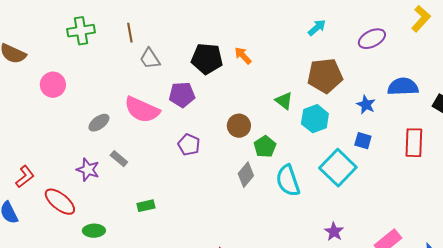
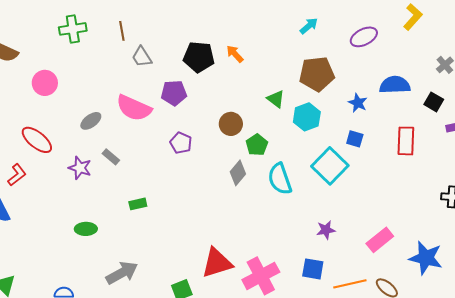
red ellipse: (60, 202) -> (37, 140), moved
purple star: (334, 232) -> (326, 230), turned 30

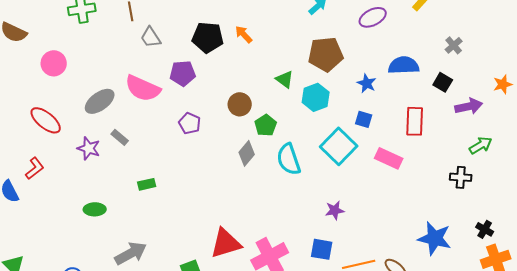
gray ellipse: (91, 121) -> (100, 101), size x1.4
red L-shape: (17, 175) -> (35, 168), moved
pink rectangle: (380, 240) -> (389, 158), moved, turned 64

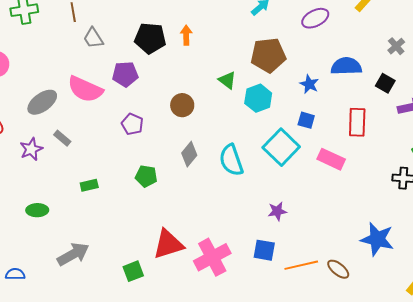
orange arrow: (244, 34) -> (186, 35), turned 42
green pentagon: (266, 125) -> (146, 176), moved, turned -30
purple star: (89, 148) -> (31, 149), turned 30

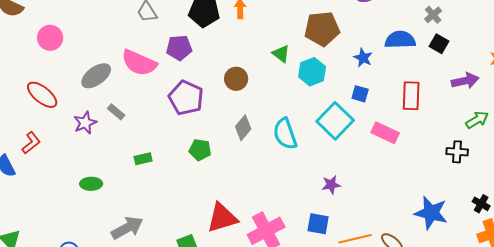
gray cross: (396, 46) -> (433, 15), moved
black square: (385, 83) -> (439, 44), moved
purple pentagon: (132, 124) -> (186, 98), size x1.6

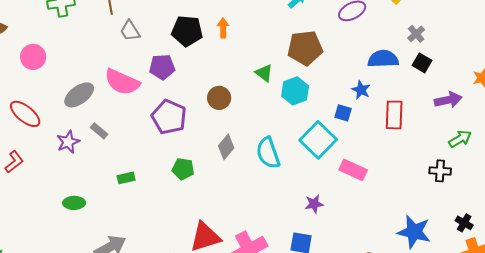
blue star: (363, 58) -> (361, 90), moved
pink rectangle: (385, 133) -> (353, 170), moved

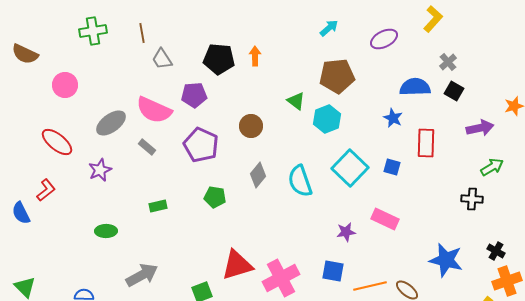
blue square: (343, 113) -> (392, 167), moved
gray rectangle: (99, 131) -> (147, 147), moved
pink rectangle: (353, 170) -> (385, 219), moved

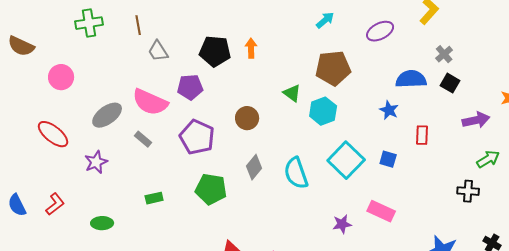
red rectangle: (426, 143) -> (422, 135), size x0.7
red L-shape: (46, 190) -> (55, 204), moved
green pentagon: (215, 197) -> (211, 189), size x1.4

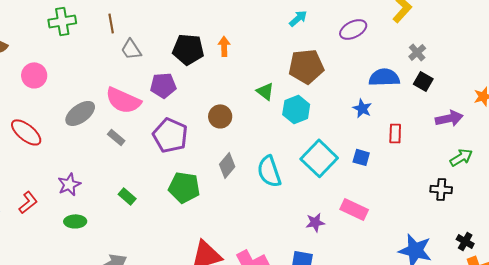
purple star: (96, 162) -> (69, 184), moved
green rectangle: (154, 198) -> (127, 196), turned 54

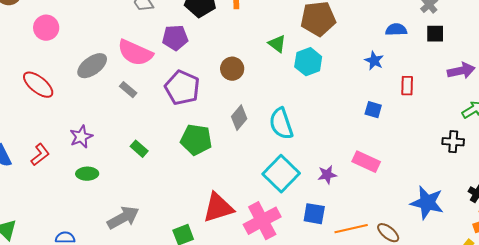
blue semicircle: (384, 77) -> (396, 30), size x0.7
black square: (423, 81) -> (435, 34), turned -30
cyan square: (319, 158) -> (281, 174), moved

